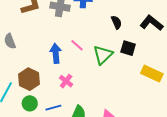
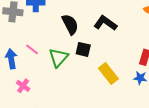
black semicircle: (116, 22) -> (70, 24), size x1.5
yellow rectangle: (152, 74) -> (108, 73), turned 30

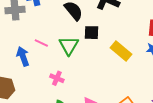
pink cross: (23, 86) -> (57, 78), moved

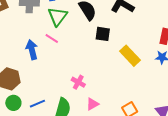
green triangle: (69, 46) -> (58, 16), moved
pink cross: (57, 78) -> (78, 82), moved

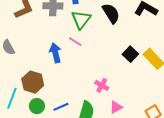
black square: (103, 34) -> (130, 54), moved, turned 35

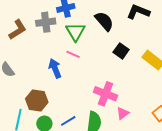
black square: (130, 54) -> (121, 51), moved
pink cross: (102, 85) -> (106, 94), size x1.6

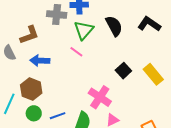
brown L-shape: (18, 30) -> (29, 35), moved
black square: (121, 51) -> (123, 71), moved
blue arrow: (55, 68) -> (40, 61), moved, turned -78

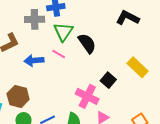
black semicircle: (114, 26) -> (87, 43), moved
blue arrow: (40, 61) -> (34, 60), moved
black square: (123, 71) -> (108, 80), moved

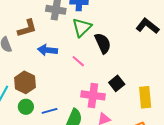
pink line: (59, 54) -> (78, 61), moved
yellow rectangle: (138, 67) -> (145, 97), moved, turned 30
pink cross: (87, 96) -> (93, 95), turned -30

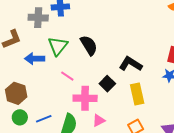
black L-shape: (147, 26) -> (131, 64), moved
green triangle: (82, 27) -> (58, 46), moved
pink line: (78, 61) -> (67, 76), moved

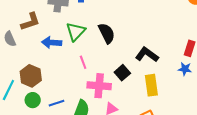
pink line: (67, 76) -> (83, 62), turned 32

